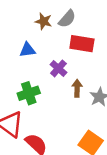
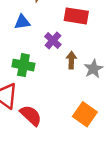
green cross: (29, 93) -> (23, 65), turned 30

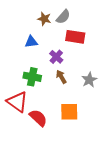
brown arrow: (71, 60) -> (61, 77), moved, turned -32
orange square: (85, 114) -> (69, 112), moved, turned -36

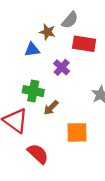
brown star: (44, 19) -> (47, 32), moved
brown arrow: (61, 77) -> (51, 108), moved, turned -104
red semicircle: (38, 118) -> (38, 154), moved

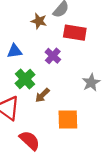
blue triangle: (32, 50) -> (15, 51), moved
green cross: (33, 91) -> (25, 79), turned 36

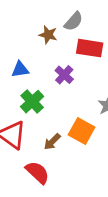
brown arrow: (42, 95) -> (52, 142), moved
orange square: (68, 120) -> (82, 131), moved, turned 30

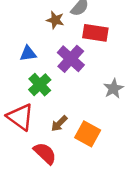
purple cross: (64, 75) -> (71, 59), size x1.5
orange square: (82, 131) -> (88, 134), moved

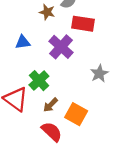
green cross: (40, 85) -> (39, 81), moved
red semicircle: (45, 153) -> (52, 132), moved

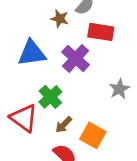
blue triangle: (23, 42) -> (32, 53), size x1.6

